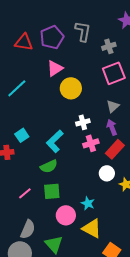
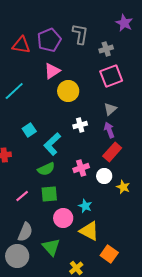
cyan square: (22, 135) -> (29, 130), moved
pink cross: (91, 143) -> (81, 168), moved

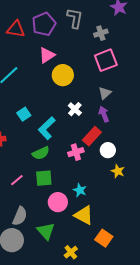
white cross: (80, 125) -> (75, 109), turned -32
red rectangle: (112, 152) -> (92, 136), moved
white circle: (104, 176) -> (108, 150), moved

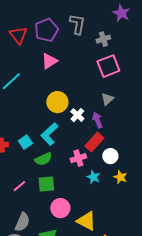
red triangle: (16, 29) -> (18, 35), turned 42
yellow circle: (63, 75) -> (57, 102), moved
cyan square: (24, 114) -> (25, 142), moved
purple arrow: (104, 114) -> (97, 120), moved
cyan star: (80, 190) -> (93, 177), moved

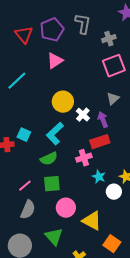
cyan square: (25, 142) -> (24, 135), moved, turned -32
red rectangle: (94, 142) -> (100, 142), turned 30
white circle: (110, 156) -> (114, 192), moved
gray semicircle: (22, 222) -> (28, 210), moved

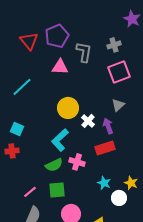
gray L-shape: (83, 24) -> (84, 52), moved
pink triangle: (55, 61) -> (60, 67), turned 36
cyan square: (24, 135) -> (17, 129), moved
pink cross: (84, 158) -> (77, 162), moved, turned 35

